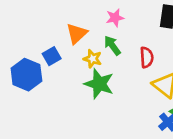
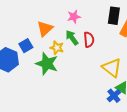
red semicircle: (147, 57) -> (89, 40), moved
green star: (99, 84) -> (47, 64), moved

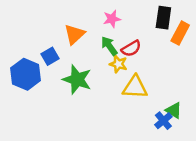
red semicircle: (89, 40) -> (131, 49), turned 63
yellow star: (57, 48) -> (118, 64), moved
yellow triangle: (112, 68) -> (135, 87), moved, turned -35

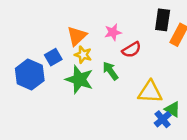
pink star: (112, 19) -> (113, 32), moved
green arrow: (109, 46) -> (110, 71), moved
yellow star: (118, 64) -> (83, 55), moved
yellow triangle: (135, 87) -> (150, 92), moved

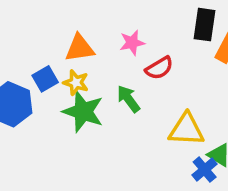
orange triangle: (77, 36) -> (80, 48), turned 35
yellow star: (83, 55) -> (76, 83), moved

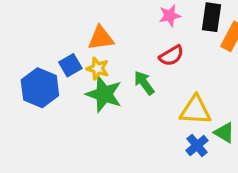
pink star: (132, 43) -> (170, 16), moved
blue cross: (205, 169) -> (197, 145), moved

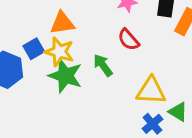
red semicircle: (171, 56) -> (128, 40), turned 80
yellow star: (98, 68) -> (59, 52), size x1.4

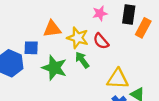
blue square: (34, 49) -> (31, 48), turned 32
yellow star: (59, 52) -> (78, 38), moved

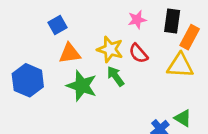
orange triangle: (52, 29) -> (70, 53), moved
blue square: (31, 48) -> (57, 25), moved, turned -32
yellow triangle: (118, 79) -> (180, 65), moved

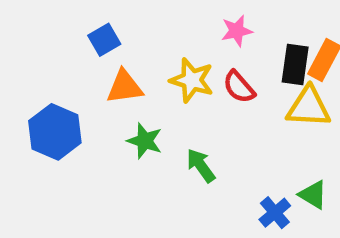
black rectangle: (172, 21) -> (295, 64), moved
green arrow: (115, 76) -> (201, 165), moved
green star: (82, 86) -> (145, 141), size x0.7

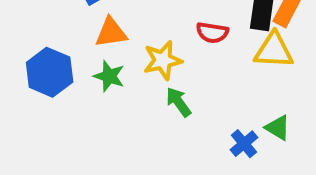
yellow star: (192, 80) -> (163, 60), moved, turned -30
red semicircle: (239, 87) -> (212, 33), turned -40
green star: (145, 141) -> (109, 76), moved

